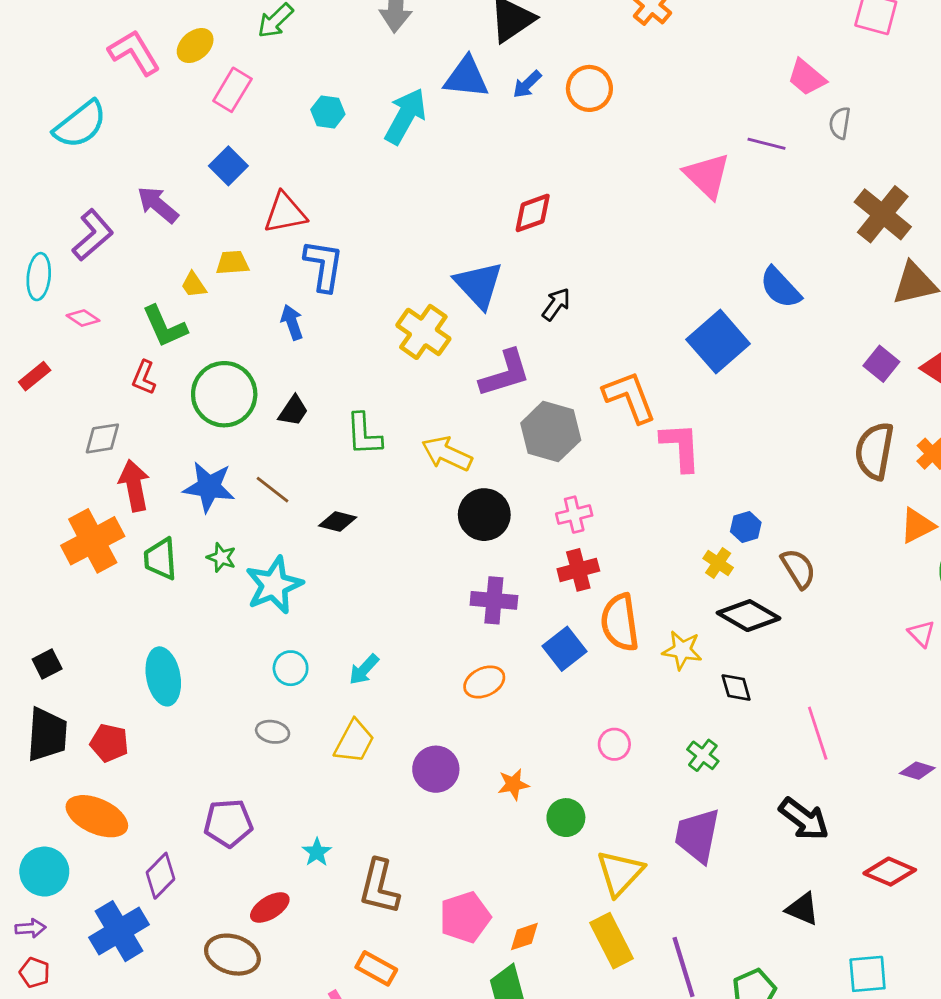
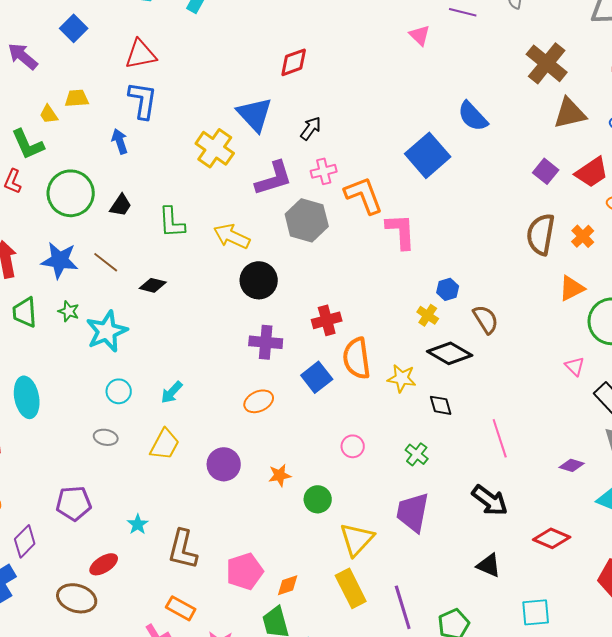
pink triangle: (707, 176) -> (420, 35), size x0.6
red triangle: (285, 213) -> (141, 54), moved
pink cross: (574, 515) -> (324, 171), moved

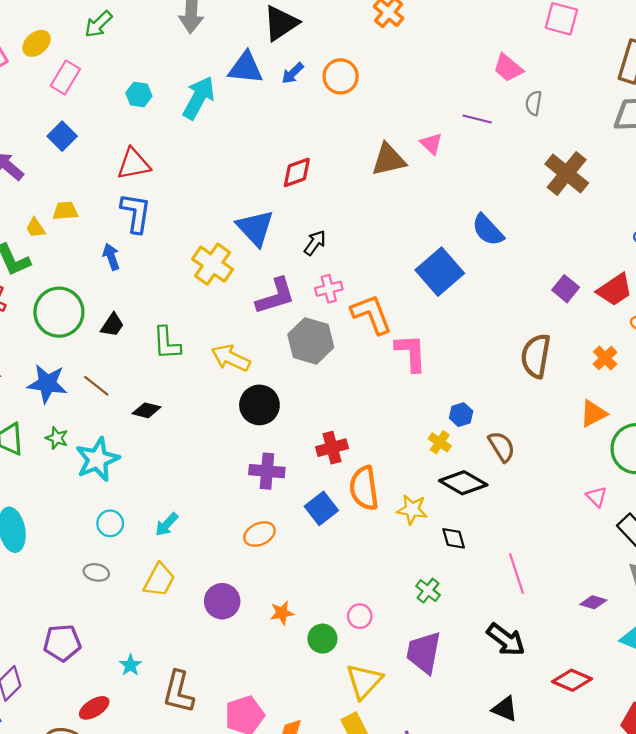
brown triangle: (570, 113) -> (389, 160), moved
brown semicircle: (541, 234) -> (536, 356), moved
pink circle: (353, 446) -> (360, 616), moved

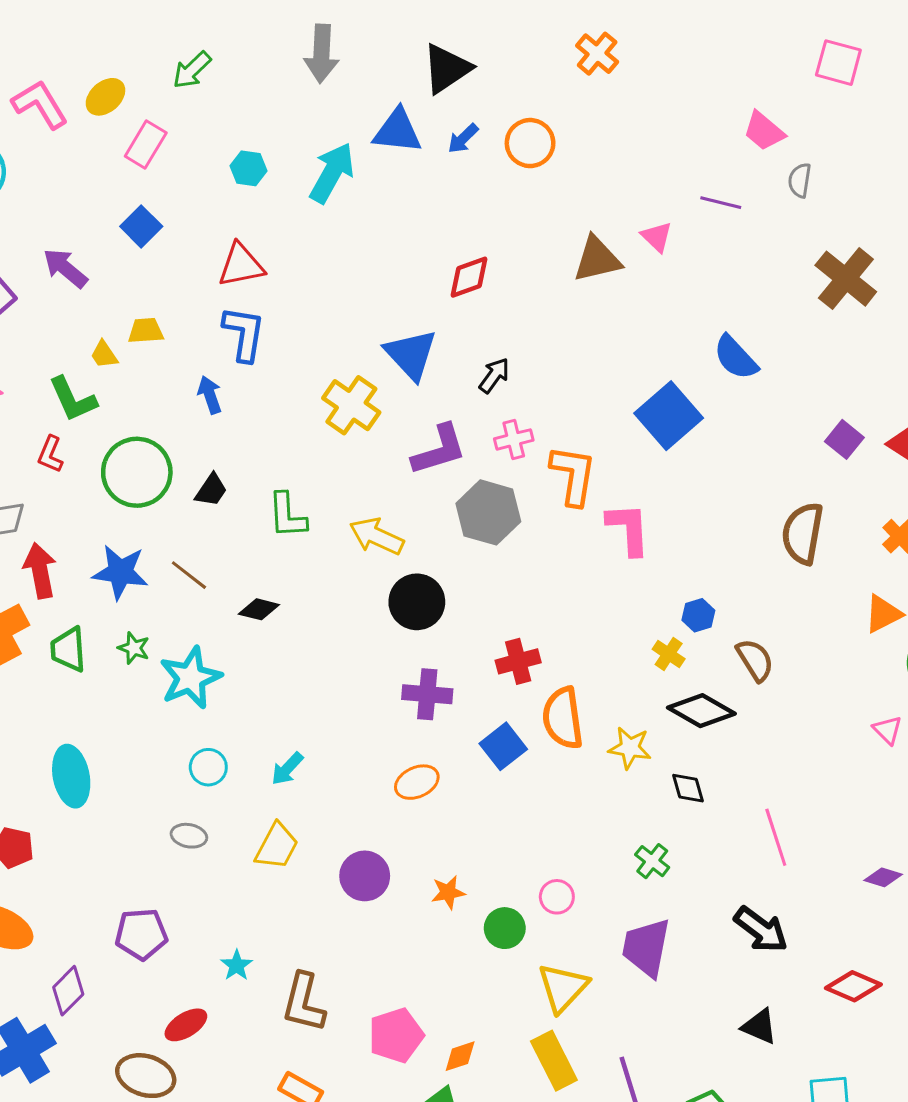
orange L-shape: (371, 314) -> (573, 475), turned 30

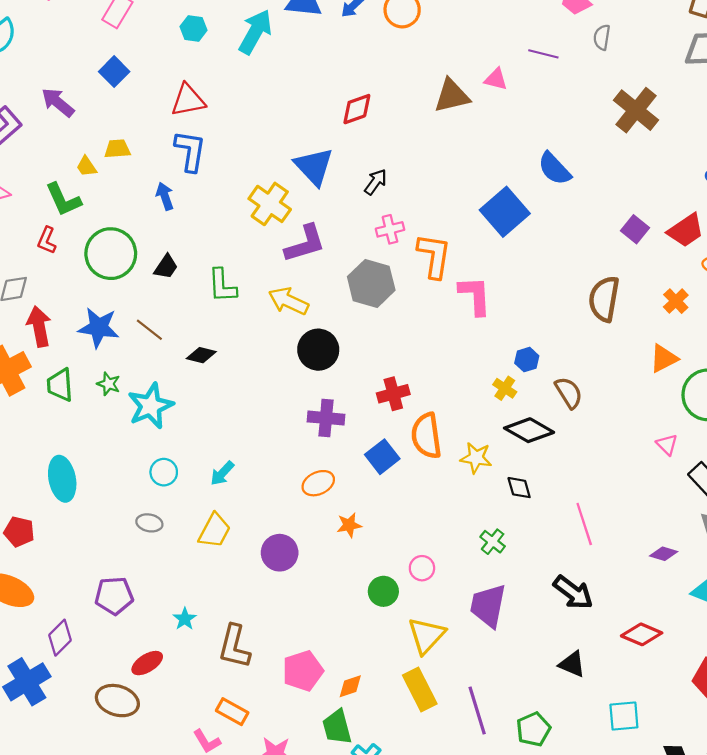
pink triangle: (657, 237) -> (496, 79), turned -30
purple L-shape: (439, 450) -> (305, 244), moved
orange star: (448, 892) -> (349, 525), moved

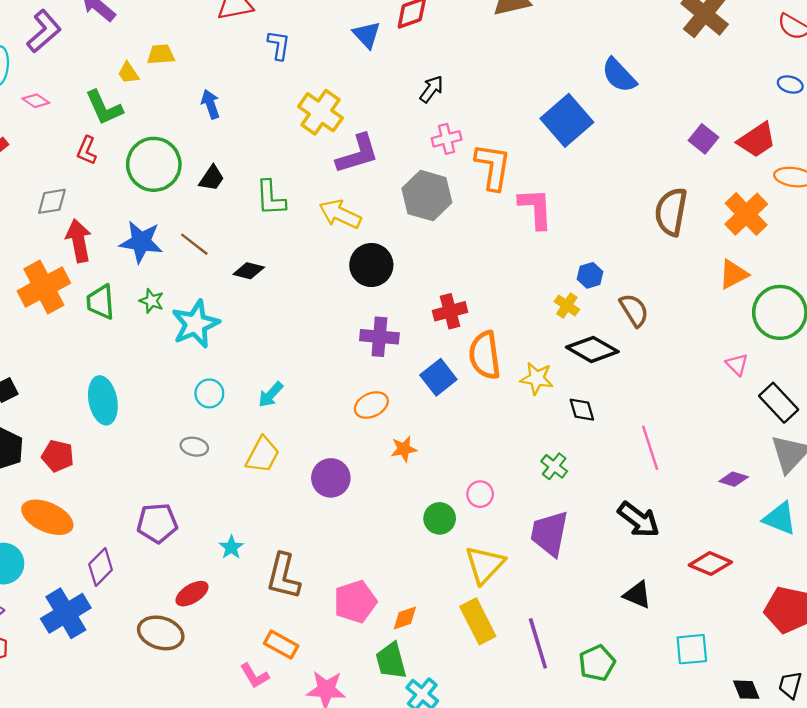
blue L-shape: (190, 151) -> (279, 45), moved, size x0.7
blue triangle: (314, 166) -> (367, 35), moved, size x0.7
orange cross: (676, 301) -> (746, 214), size x1.6

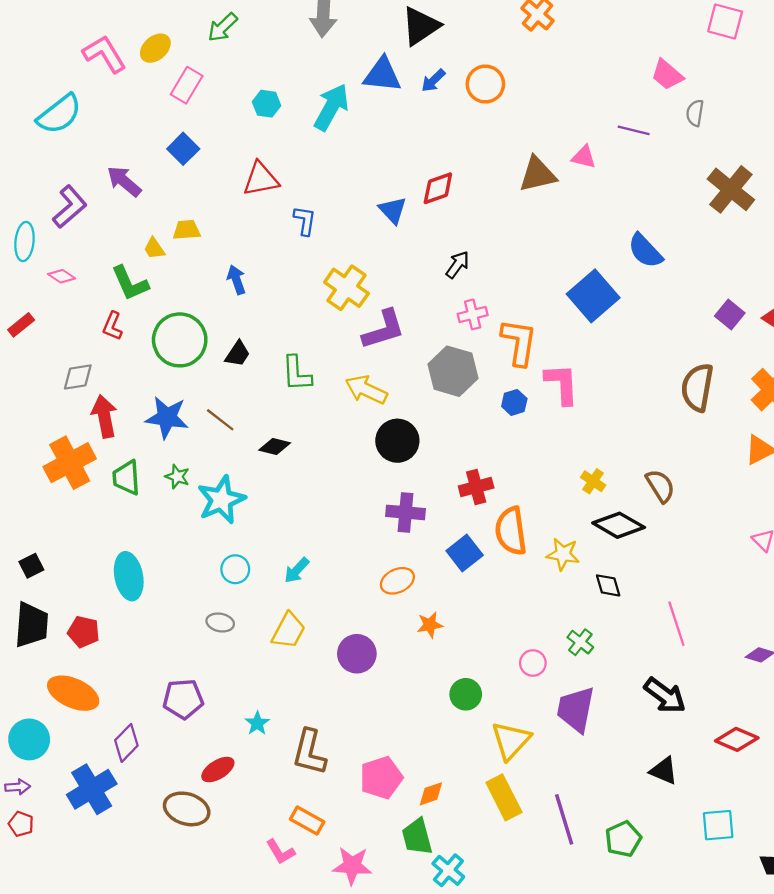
blue hexagon: (590, 275) -> (514, 402), moved
pink circle: (480, 494) -> (533, 663), moved

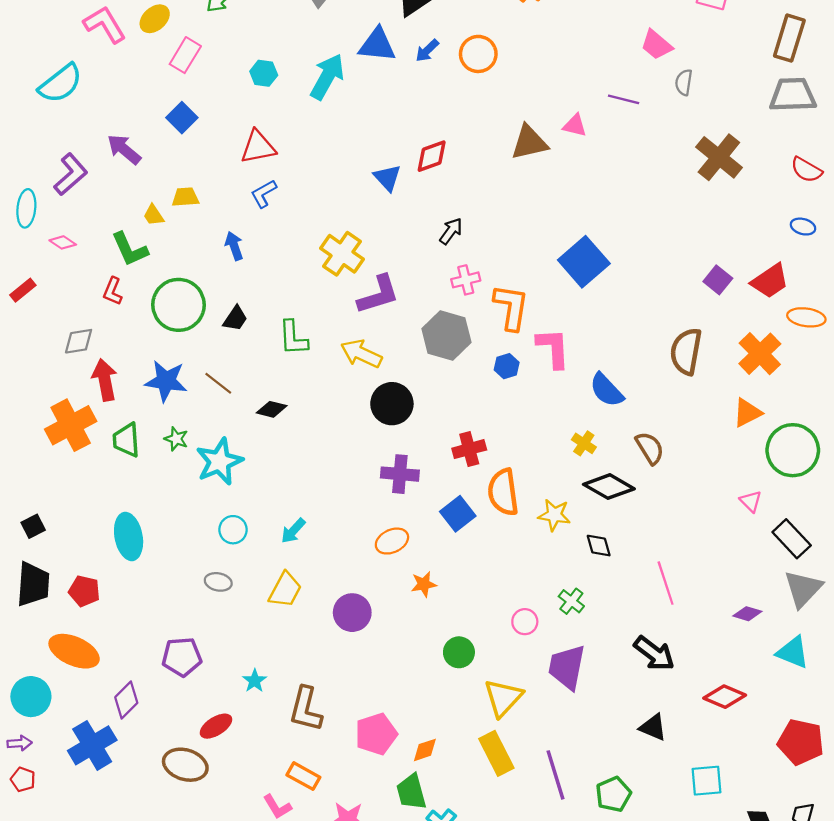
blue L-shape: (305, 221) -> (264, 194), moved, turned -128
blue semicircle: (645, 251) -> (607, 390), moved

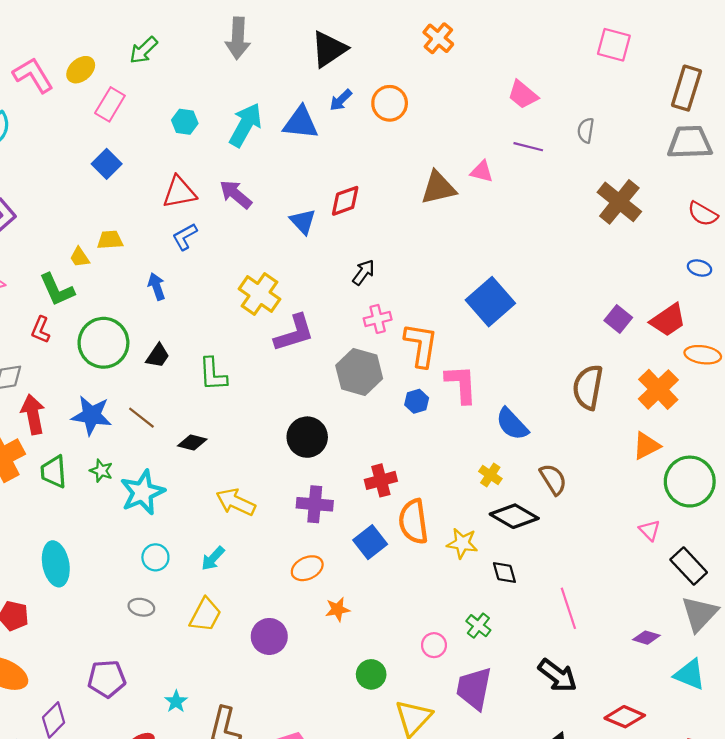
blue triangle: (377, 45) -> (301, 123), moved
pink trapezoid: (657, 45) -> (523, 95), moved
purple arrow: (124, 149) -> (236, 194), moved
yellow arrow: (361, 354) -> (236, 502), moved

